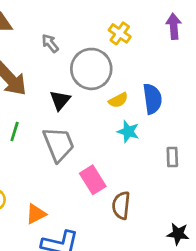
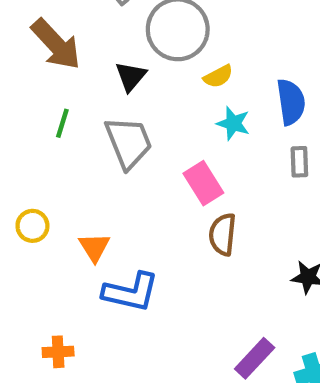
blue semicircle: (152, 99) -> (291, 102), moved
pink rectangle: (93, 180) -> (203, 183), moved
orange triangle: (36, 214) -> (94, 247), turned -35

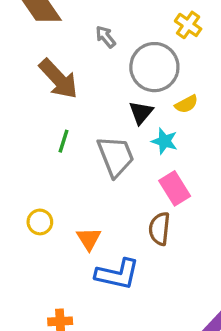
black triangle: (131, 76) -> (141, 113), moved
cyan star: (233, 123) -> (164, 141), moved
brown semicircle: (223, 234) -> (159, 229), moved

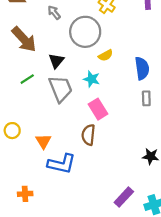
black triangle: (141, 113) -> (56, 61), moved
green line: (63, 141) -> (27, 79), turned 40

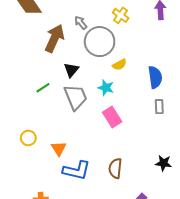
gray arrow: (54, 12) -> (81, 23), moved
brown arrow: (24, 39) -> (54, 38), moved, turned -112
brown semicircle: (88, 135) -> (115, 168), moved

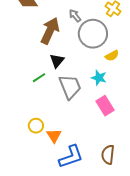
black triangle: (71, 70) -> (57, 61), moved
yellow circle: (28, 138) -> (36, 126), moved
blue L-shape: (77, 170) -> (71, 157), turned -32

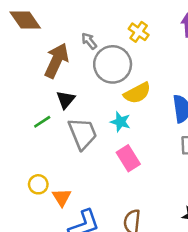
yellow semicircle: (112, 56) -> (137, 93), size x1.5

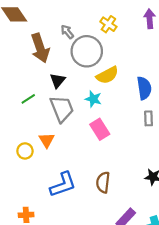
brown arrow: (57, 60) -> (40, 48), turned 136
black triangle: (66, 100) -> (57, 81), moved
orange triangle: (62, 197) -> (47, 140), moved

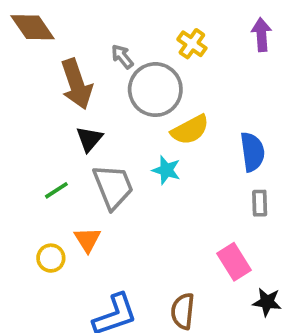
black triangle: (57, 81) -> (89, 139), moved
green line: (28, 99) -> (56, 190), moved
pink rectangle: (100, 129) -> (234, 262), moved

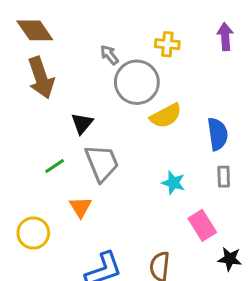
yellow cross: (192, 44) -> (167, 44), turned -30
brown arrow: (77, 84) -> (41, 78), moved
cyan star: (166, 170) -> (173, 183), moved
yellow circle: (51, 258) -> (33, 233), moved, size x1.4

